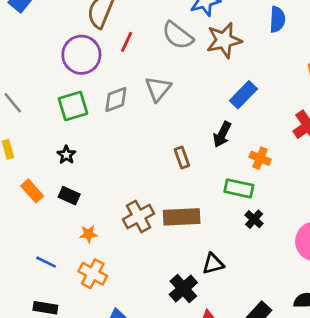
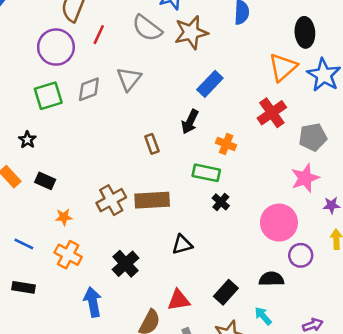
black star: (66, 155) -> (27, 140), moved
black cross: (183, 289) -> (126, 264), moved

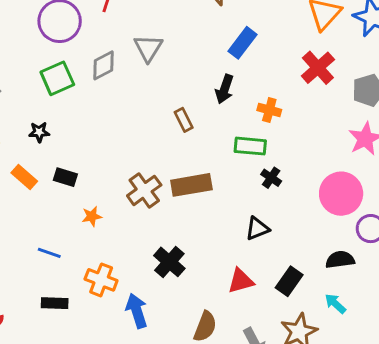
black star: (27, 140) -> (39, 132), turned -30
black triangle: (182, 244) -> (257, 229), moved
orange cross: (68, 255) -> (101, 280), moved
red triangle: (179, 300) -> (241, 281), moved

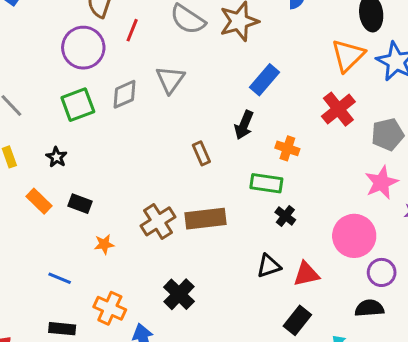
black star: (39, 132) -> (57, 157), turned 30
black semicircle: (340, 260) -> (369, 308), moved
red triangle: (241, 281) -> (306, 274), moved

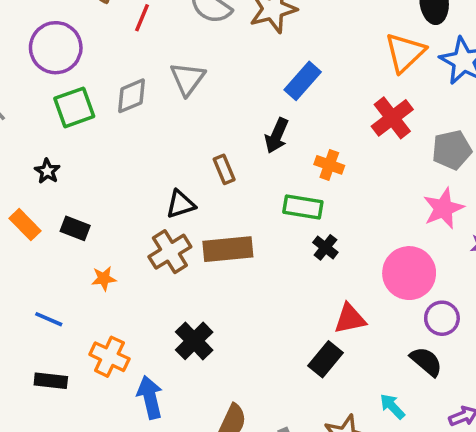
purple circle: (83, 48) -> (56, 48), moved
black triangle: (269, 266) -> (181, 204), moved
black semicircle: (369, 308) -> (426, 362), turned 44
black rectangle: (297, 320) -> (326, 359), moved

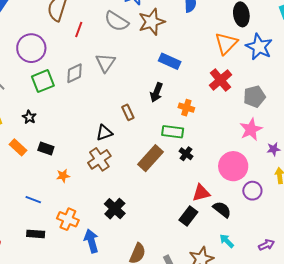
blue rectangle: (303, 81) -> (170, 61), turned 75
brown rectangle: (228, 249) -> (151, 158), moved, turned -40
black semicircle: (426, 362) -> (222, 209), moved

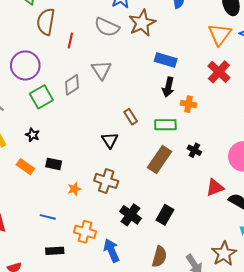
black arrow: (156, 92) -> (168, 87), moved
green rectangle: (173, 132) -> (165, 125), moved
black triangle: (104, 133) -> (110, 140), turned -36
brown cross: (99, 159) -> (106, 181), moved, turned -30
black rectangle: (188, 216) -> (165, 215), moved

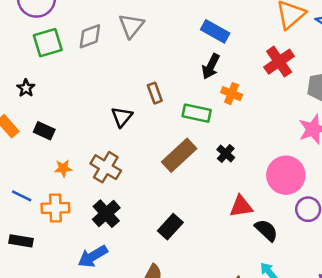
black cross: (131, 215) -> (106, 214), moved
orange cross: (85, 232) -> (55, 208), moved, turned -30
blue arrow: (111, 250) -> (93, 256), turned -110

